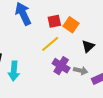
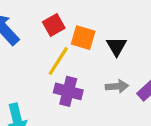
orange square: (71, 25) -> (83, 38), moved
purple cross: (61, 66) -> (68, 91), moved

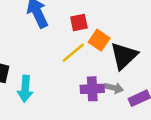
black triangle: (117, 46) -> (124, 56), size x1.6
purple cross: (68, 91) -> (92, 89), moved, turned -35

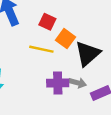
red square: (79, 23) -> (47, 22), turned 35
yellow line: (73, 53) -> (41, 49), turned 50

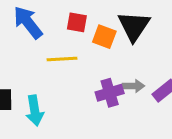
yellow line: (41, 49) -> (62, 59), moved
black triangle: (88, 54) -> (134, 26), moved

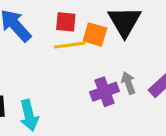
yellow line: (62, 59) -> (70, 45), moved
gray arrow: (133, 86) -> (128, 83), turned -105

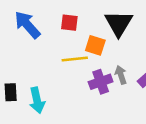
orange square: (95, 34) -> (95, 45), moved
yellow line: (70, 45) -> (75, 59), moved

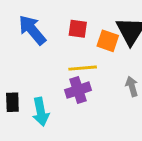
orange square: (95, 45) -> (108, 41), moved
purple cross: (101, 82) -> (78, 90), moved

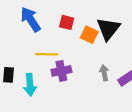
yellow line: (83, 68) -> (47, 54), moved

